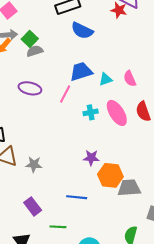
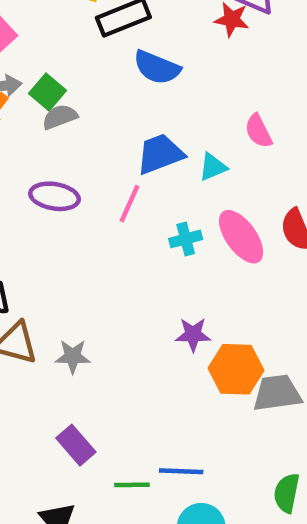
pink semicircle: (130, 79) -> (258, 131), moved
blue line: (77, 197) -> (181, 471), moved

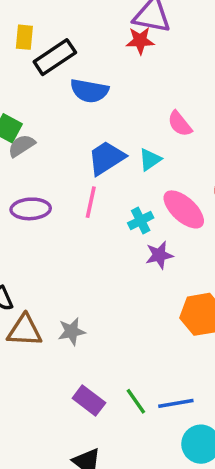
purple star: (193, 334) -> (159, 255), moved
green line: (132, 485) -> (136, 401), moved, turned 68

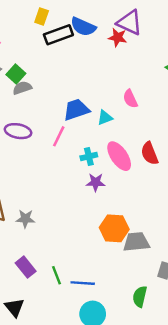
blue semicircle: (89, 91) -> (83, 27), moved

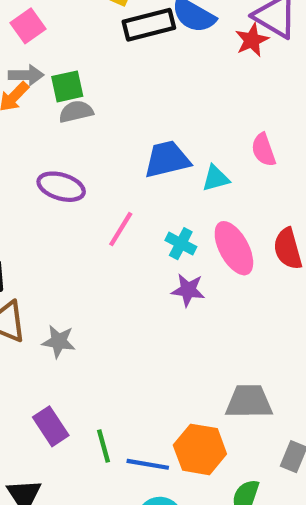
red star: (118, 37) -> (252, 40), turned 30
green square: (16, 74) -> (67, 86), turned 30
pink line: (59, 136) -> (121, 229), moved
cyan cross: (89, 156) -> (181, 244), turned 35
orange hexagon: (114, 228) -> (200, 449), moved

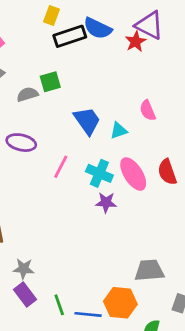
green square: (67, 86) -> (50, 82), moved
blue trapezoid: (167, 159) -> (87, 121), turned 72
cyan cross: (181, 244) -> (99, 173), size x1.4
gray star: (59, 341) -> (24, 269), moved

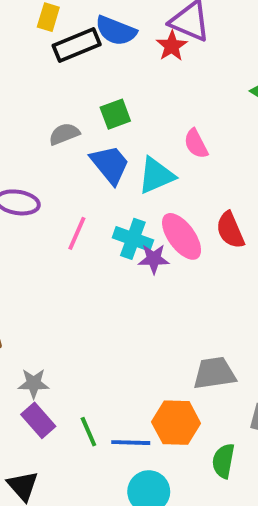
green square: (50, 82) -> (115, 114), moved
gray semicircle: (27, 94) -> (64, 134), moved
cyan triangle: (119, 131) -> (156, 175), size x1.5
purple star: (106, 202) -> (154, 259), moved

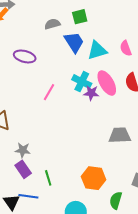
pink semicircle: (196, 144) -> (126, 48), moved
pink line: (77, 233) -> (49, 92), moved
gray trapezoid: (214, 373) -> (120, 135), moved
blue line: (131, 443) -> (28, 196), moved

